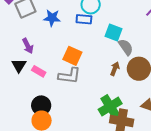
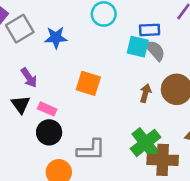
blue rectangle: (84, 19) -> (150, 30), moved
gray semicircle: (126, 47) -> (155, 50), moved
gray L-shape: (69, 76) -> (91, 150), moved
black circle: (41, 105) -> (49, 132), moved

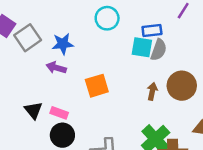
gray semicircle: (155, 50) -> (159, 50), turned 65
purple arrow: (29, 78) -> (56, 68), moved, turned 144
orange square: (88, 83) -> (97, 86), turned -30

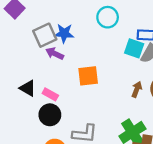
gray square: (28, 38) -> (45, 35), moved
black triangle: (33, 110) -> (28, 88), turned -30

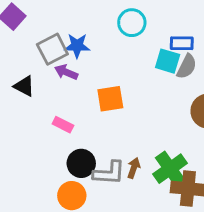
black triangle: (28, 88) -> (24, 86), moved
brown arrow: (137, 89) -> (134, 168), moved
black circle: (50, 115) -> (81, 163), moved

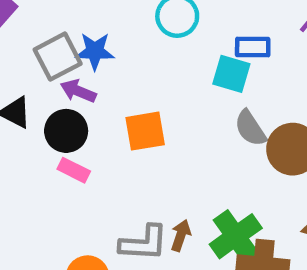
gray semicircle: (187, 66) -> (250, 128), moved, turned 120
black circle: (81, 163) -> (66, 131), moved

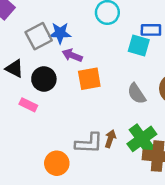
purple arrow: (78, 91) -> (72, 55), moved
gray semicircle: (250, 128) -> (137, 94), moved
pink rectangle: (74, 170) -> (28, 105), moved

